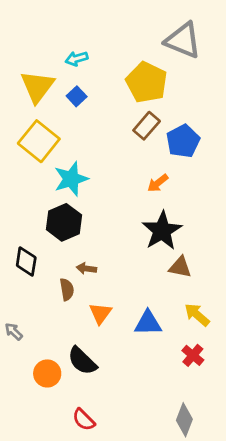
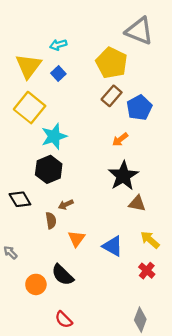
black diamond: (26, 262) -> (20, 199), turned -40
brown arrow: (86, 269) -> (66, 205), turned -32
blue triangle: (148, 323) -> (113, 246), turned 30

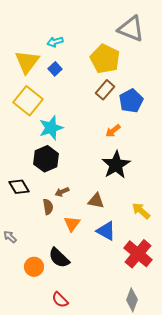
brown triangle: (137, 203) -> (96, 201), moved
yellow arrow: (150, 240) -> (141, 211), moved
red cross: (147, 271) -> (138, 254), size x1.8

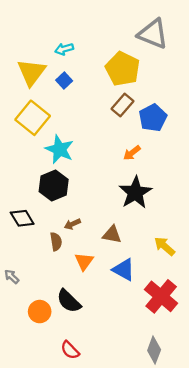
cyan star: (51, 128) -> (59, 149), turned -30

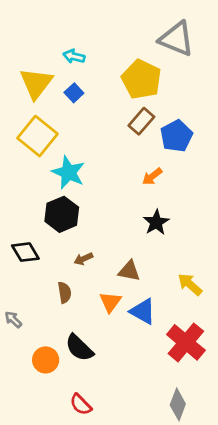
cyan arrow: (64, 49) -> (74, 56), turned 30
black star: (135, 193) -> (156, 222), size x0.7
brown semicircle: (56, 242) -> (64, 293), moved
orange triangle: (84, 261) -> (110, 302), moved

